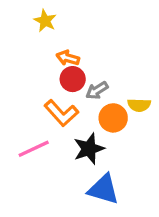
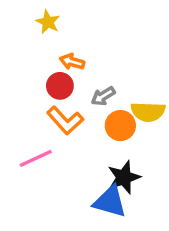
red circle: (73, 79) -> (60, 86), moved
yellow semicircle: (139, 105) -> (148, 112), size x1.4
black star: (89, 149) -> (124, 177), moved

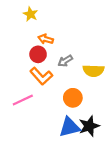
orange circle: (120, 126) -> (73, 98), moved
black star: (124, 177) -> (89, 126), moved
blue triangle: (110, 202) -> (70, 127), turned -30

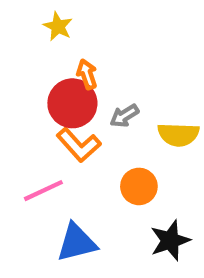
orange arrow: (46, 39) -> (87, 74), turned 56
red circle: (38, 54) -> (72, 103), size x1.5
blue triangle: (70, 127) -> (77, 243), moved

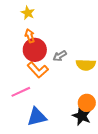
orange arrow: (87, 74) -> (30, 36), moved
orange circle: (139, 186) -> (87, 103), moved
black star: (170, 240) -> (82, 116), turned -30

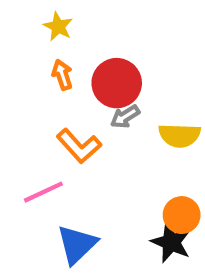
red circle: (35, 50) -> (117, 83), moved
blue triangle: (37, 117) -> (77, 244), turned -30

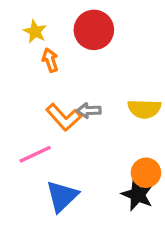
yellow star: (58, 27) -> (35, 32), moved
red circle: (117, 83) -> (94, 30), moved
gray arrow: (125, 117) -> (89, 111), moved, turned 30

